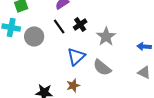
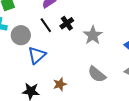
blue triangle: (76, 56) -> (37, 55), moved
gray semicircle: (102, 68) -> (97, 74), moved

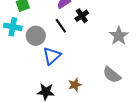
black cross: (67, 23) -> (82, 16), moved
gray star: (93, 35) -> (119, 36), moved

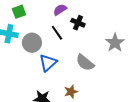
black cross: (82, 16) -> (78, 23), turned -32
gray semicircle: (112, 75) -> (85, 63), moved

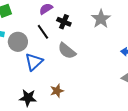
gray star: (115, 43) -> (101, 19), moved
gray semicircle: (85, 63) -> (67, 51), moved

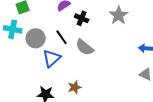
black line: (43, 32) -> (62, 37), moved

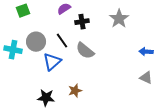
black cross: (82, 18) -> (82, 22), turned -32
cyan cross: (13, 29) -> (13, 50), moved

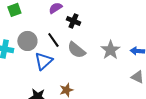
gray star: (119, 19) -> (110, 50), moved
black cross: (82, 22) -> (73, 21), turned 32

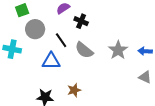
gray circle: (27, 41) -> (35, 29), moved
blue triangle: (43, 61) -> (51, 61), turned 42

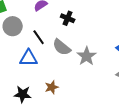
black cross: (81, 21) -> (68, 18), moved
gray star: (118, 50) -> (87, 56), moved

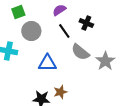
black line: (39, 37) -> (64, 31), moved
brown star: (52, 87) -> (60, 92), moved

